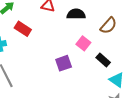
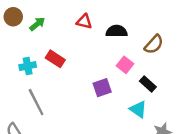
red rectangle: (23, 29) -> (55, 59), moved
cyan triangle: (117, 80) -> (138, 109), moved

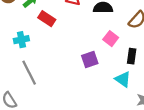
red rectangle: (55, 59) -> (47, 19), moved
black rectangle: (148, 84) -> (132, 56), turned 56

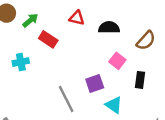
gray line: (29, 73) -> (66, 99), moved
cyan triangle: (123, 79) -> (114, 105), moved

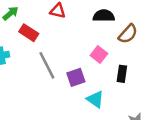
black semicircle: (109, 27) -> (104, 16), moved
gray line: (66, 99) -> (47, 65), moved

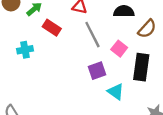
gray line: (47, 65) -> (92, 35), moved
black rectangle: (122, 74) -> (141, 67), size x1.6

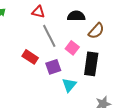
red rectangle: (52, 28) -> (30, 57), moved
cyan triangle: (116, 92) -> (69, 85), turned 35

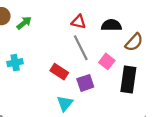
red triangle: (38, 12) -> (79, 22), moved
cyan triangle: (69, 85) -> (65, 103), moved

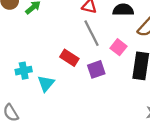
cyan cross: (15, 63) -> (24, 71), moved
cyan triangle: (65, 103) -> (46, 83), moved

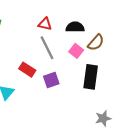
pink square: (119, 47) -> (76, 51), moved

